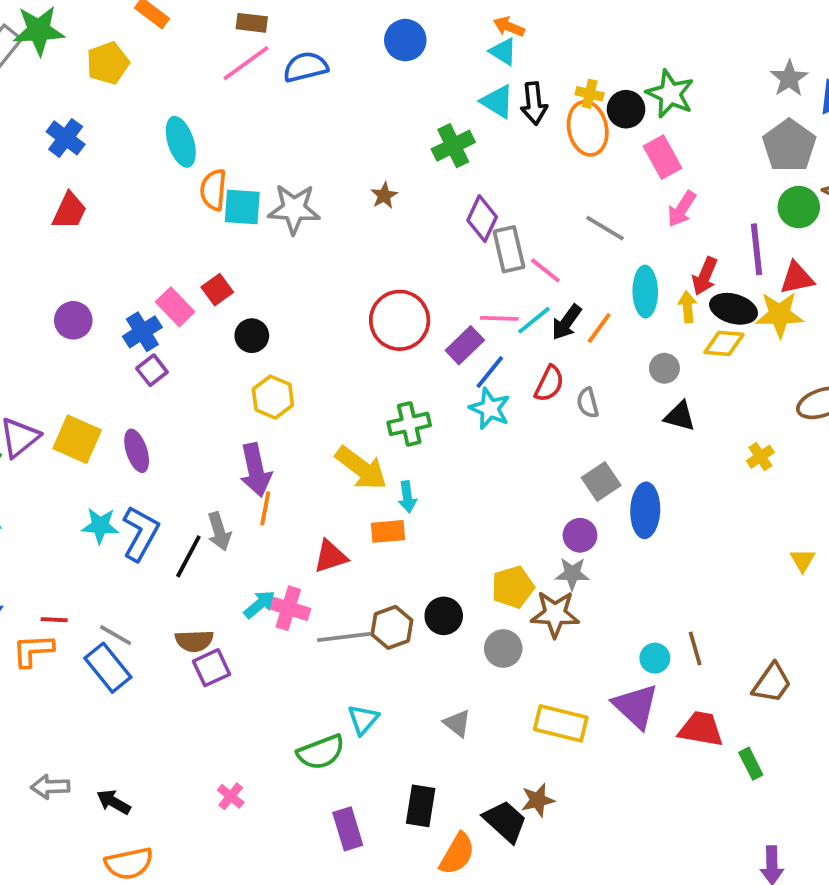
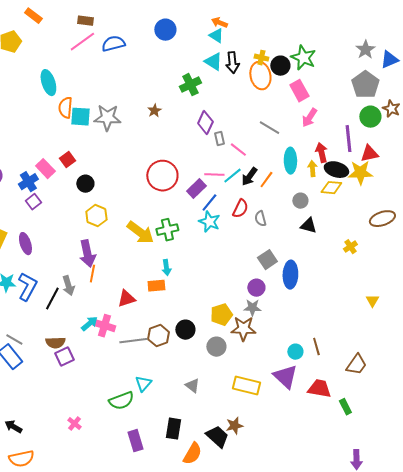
gray rectangle: (509, 249) -> (219, 139), size x0.6
red arrow: (705, 276) -> (321, 153), turned 144
yellow arrow: (361, 468) -> (140, 233), moved

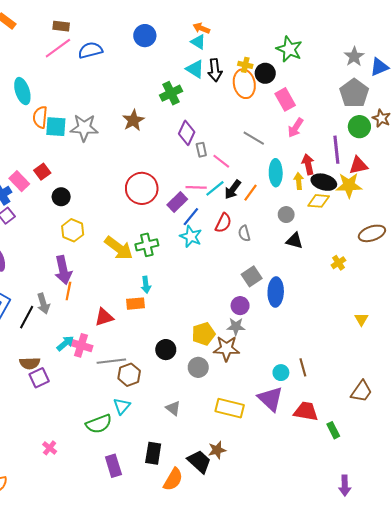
green star: (303, 58) -> (289, 49), moved
brown star: (154, 111) -> (133, 120), size x1.5
brown hexagon: (158, 336) -> (129, 375), moved
brown trapezoid: (356, 365) -> (361, 391), moved

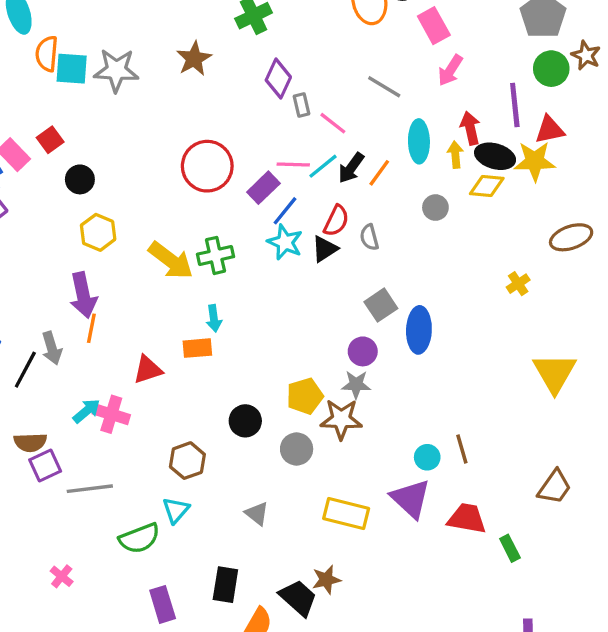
black triangle: (295, 241) -> (325, 249), moved, turned -48
yellow triangle: (361, 319) -> (555, 373), size x2.0
gray line: (111, 361) -> (90, 489), moved

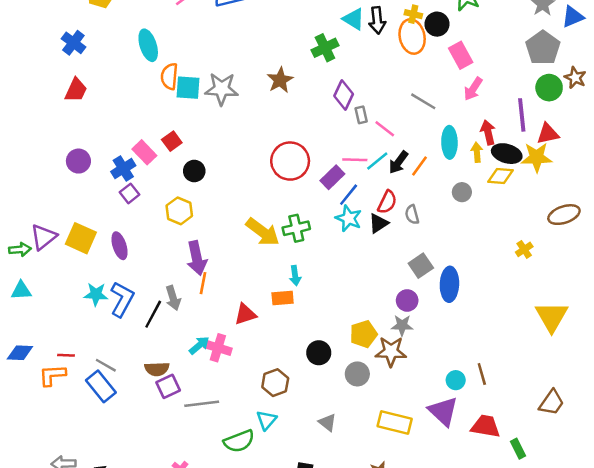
yellow hexagon: (98, 232) -> (179, 211), moved

